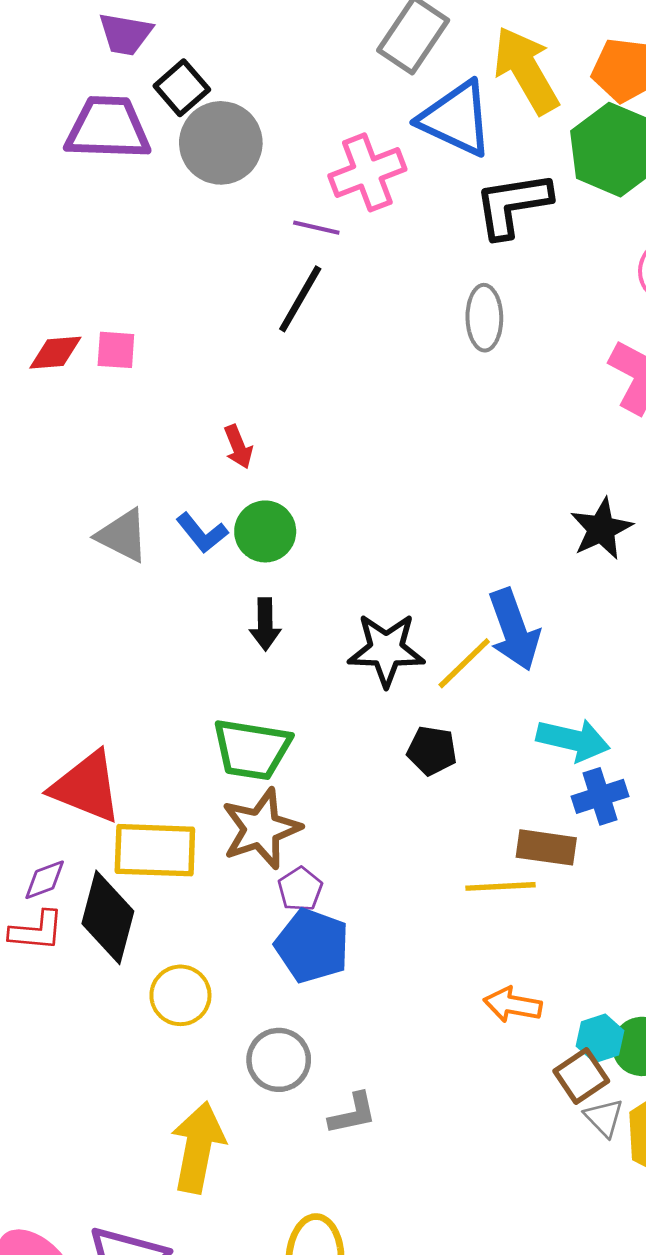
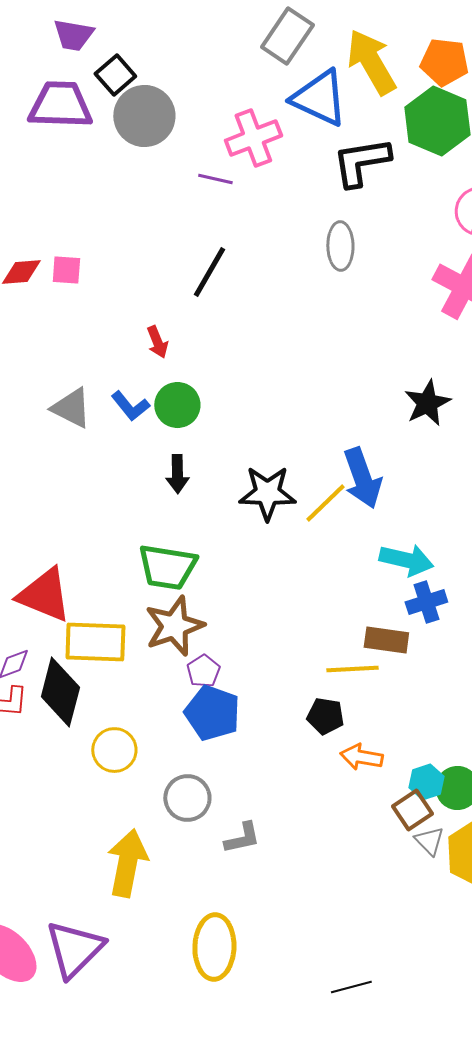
black line: (300, 299) -> (209, 272), moved
black pentagon: (432, 751) -> (325, 716), moved

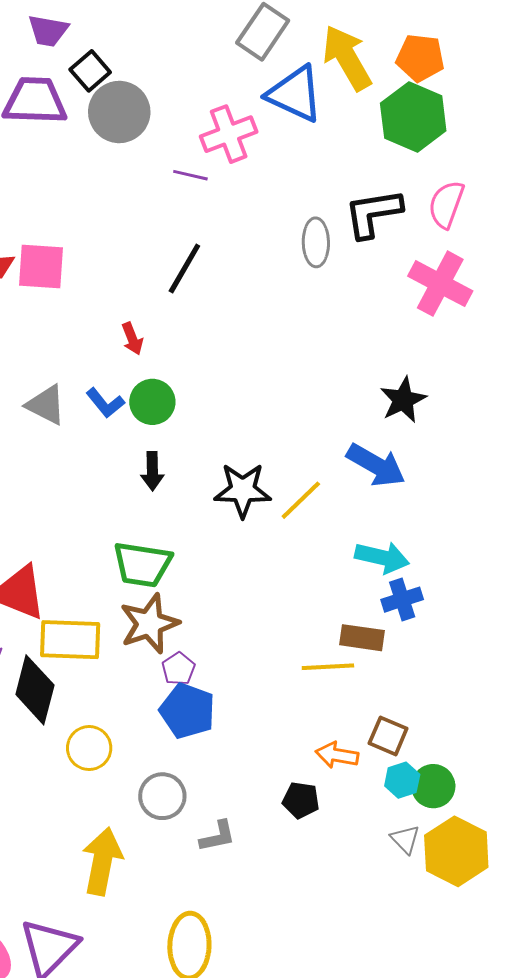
black L-shape: (361, 162) -> (373, 213), moved
pink square: (66, 270) -> (41, 266), size x1.6
blue arrow: (362, 478) -> (376, 465), moved, turned -40
black pentagon: (325, 716) -> (301, 800), moved
brown square: (412, 810) -> (388, 736), moved, turned -33

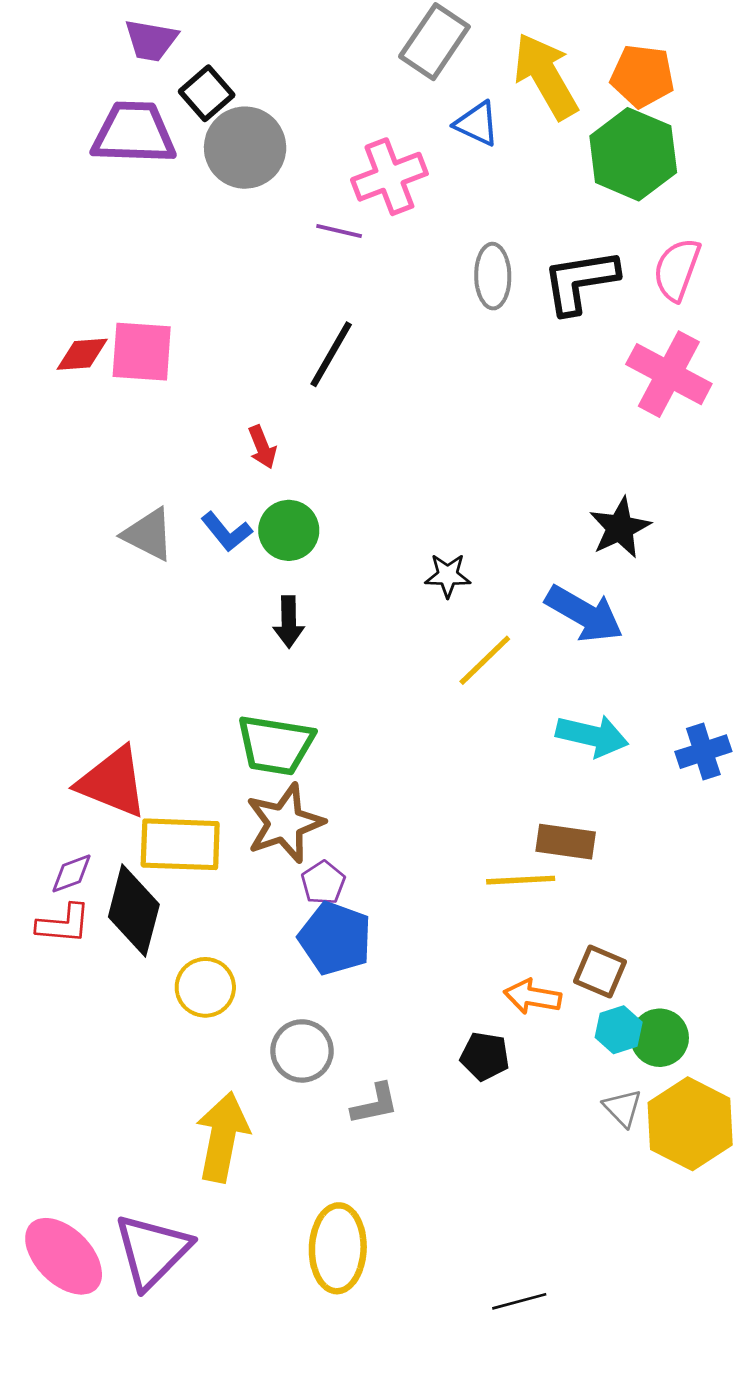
blue triangle: (295, 94) -> (477, 124), size x0.6
gray ellipse: (316, 242) -> (493, 276), moved
black star: (243, 490) -> (448, 575), moved, size x0.6
blue cross: (402, 600) -> (703, 752), moved

